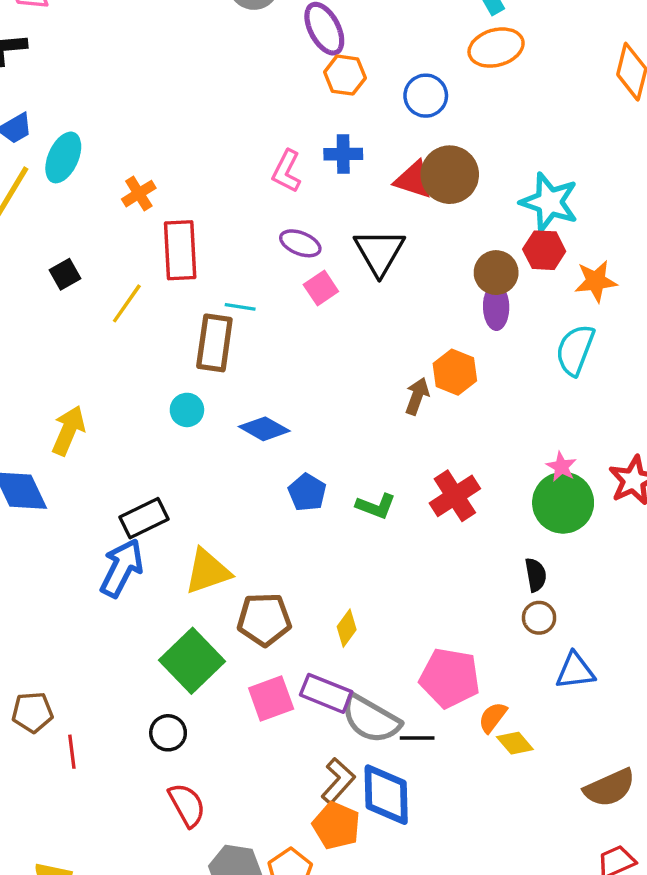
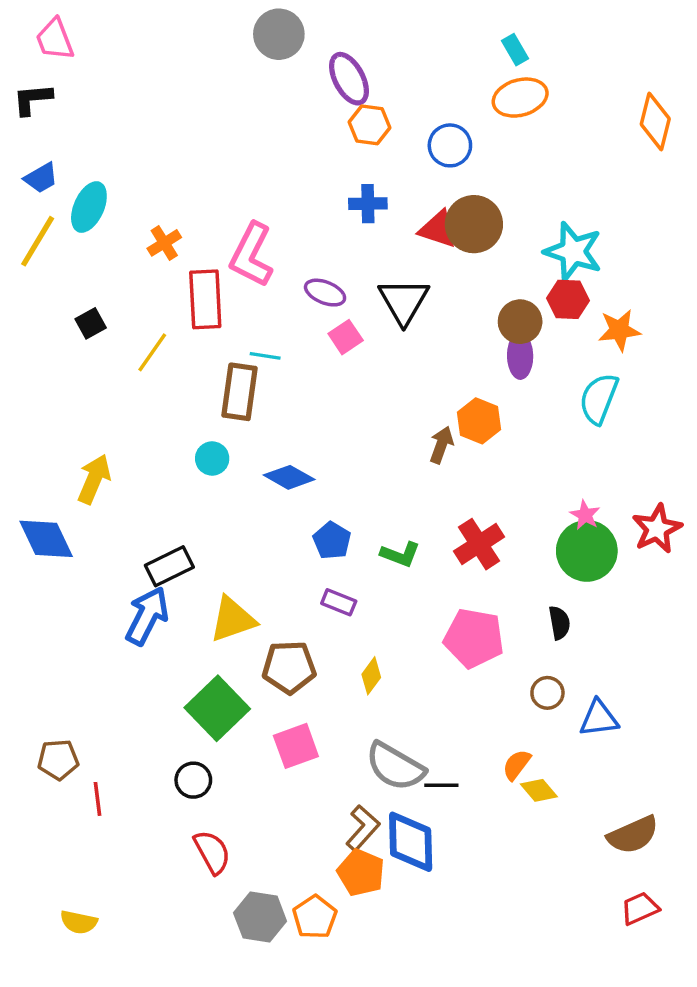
pink L-shape: (287, 171) -> (251, 255), moved, size x1.5
brown circle: (539, 618) -> (547, 693), moved
pink pentagon: (450, 678) -> (474, 638), moved
purple rectangle: (326, 693) -> (339, 602), moved, size x0.7

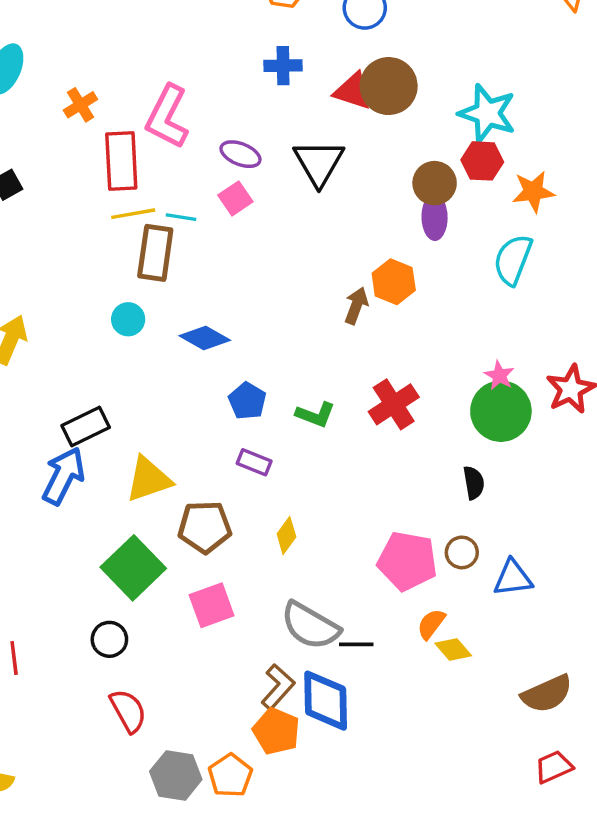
pink square: (346, 337) -> (235, 198), moved
yellow line: (152, 352) -> (133, 214), moved, turned 45
pink pentagon: (474, 638) -> (407, 561), moved

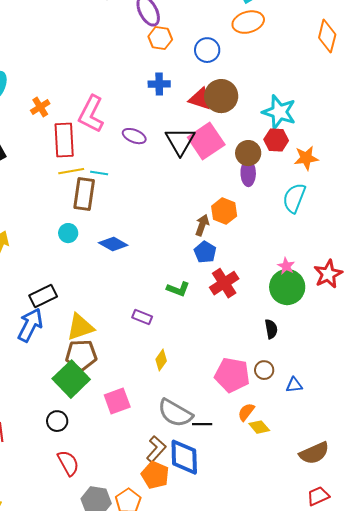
pink square: (235, 198) -> (206, 141), moved, size x1.8
blue pentagon: (247, 401) -> (205, 252), moved
brown pentagon: (205, 527) -> (81, 355), moved
blue triangle: (513, 578) -> (294, 385), size x0.7

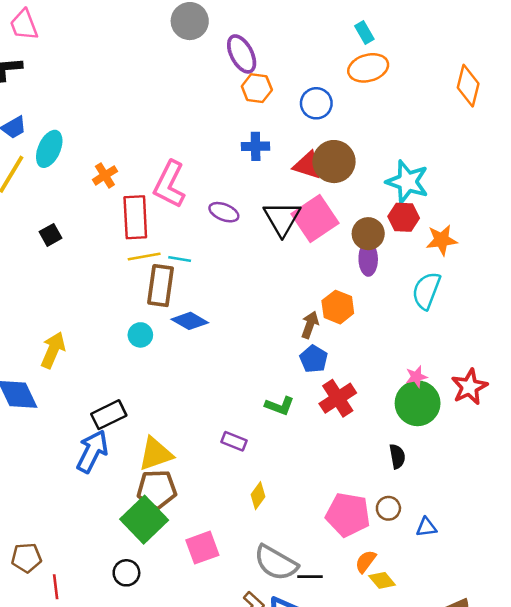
blue diamond: (113, 244) -> (190, 321), moved
pink star: (286, 266) -> (416, 377), turned 30

